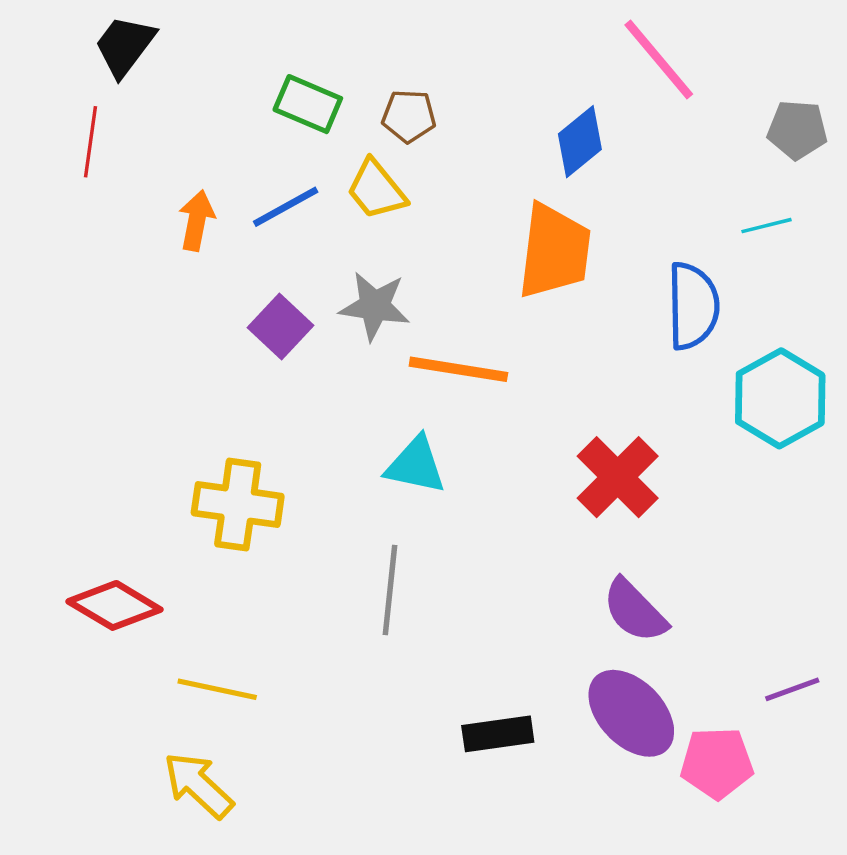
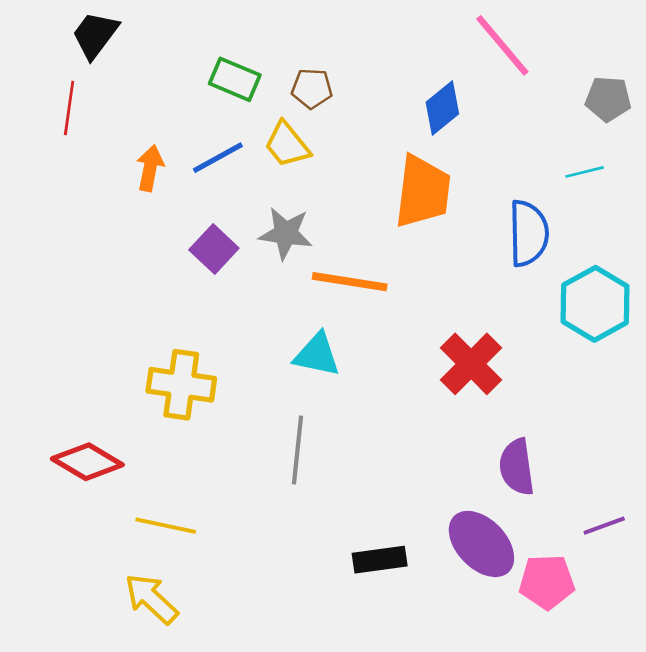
purple semicircle: (635, 611) -> (517, 467), moved, turned 36

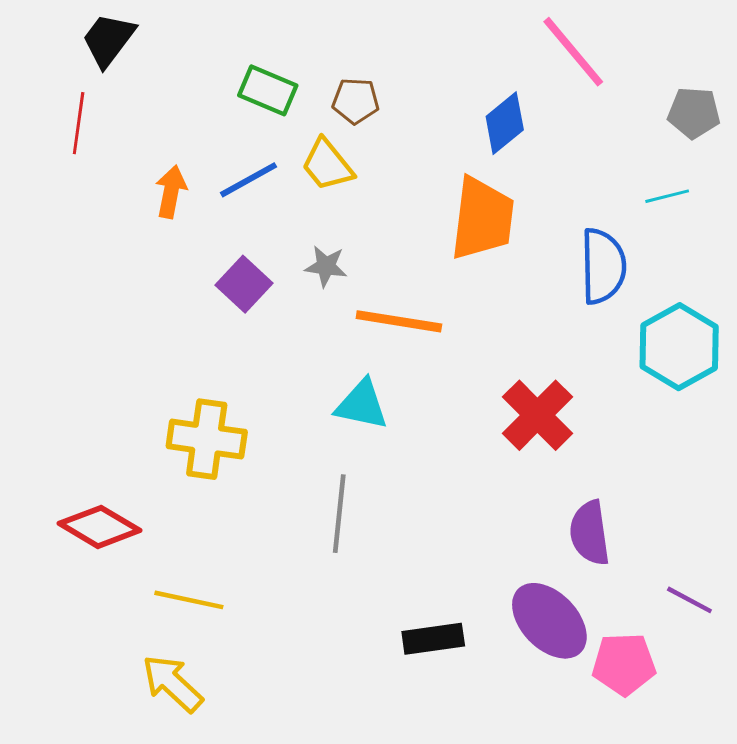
gray star: (286, 233) -> (326, 266), size x0.7
purple line: (604, 526) -> (689, 600), turned 48

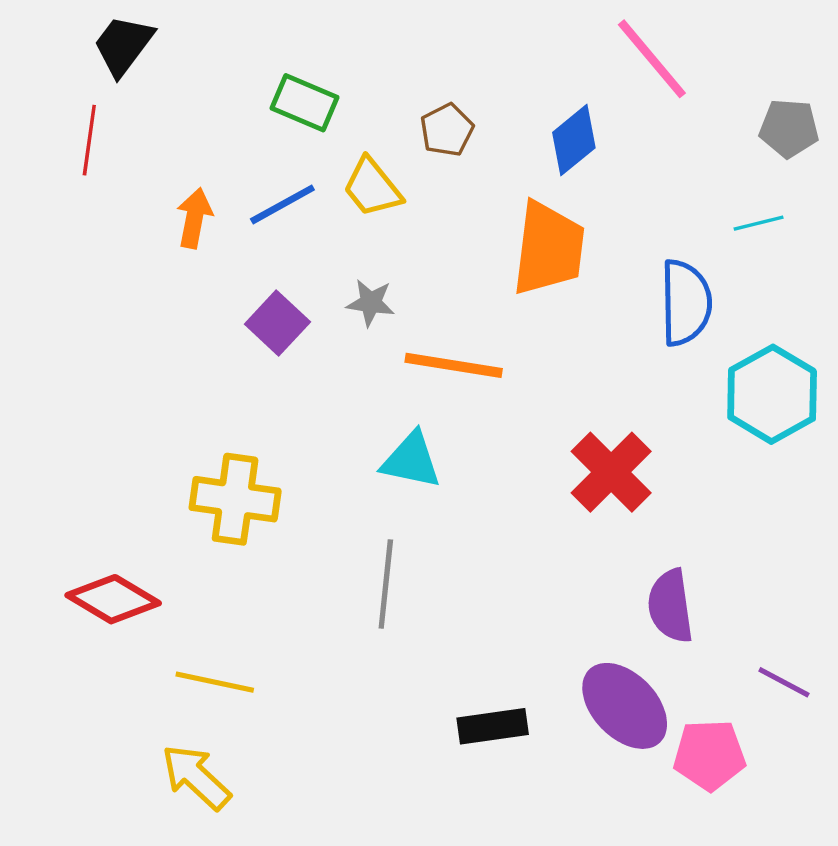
brown pentagon: (356, 101) -> (447, 130), moved, turned -30

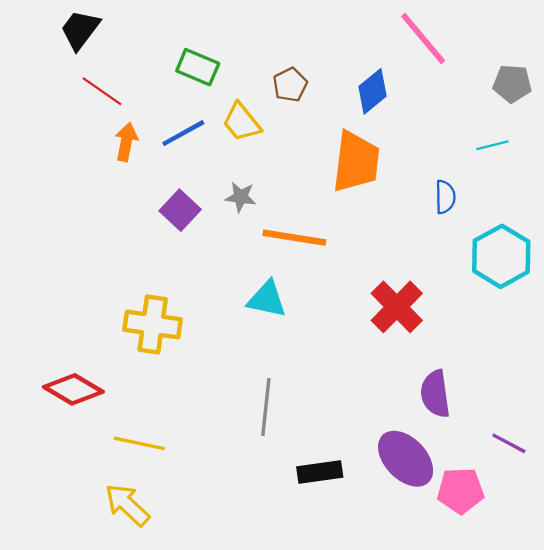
red line: (89, 140) -> (102, 91), moved, turned -63
blue semicircle: (686, 303) -> (445, 197), size x0.6
gray line: (386, 584) -> (266, 407), moved

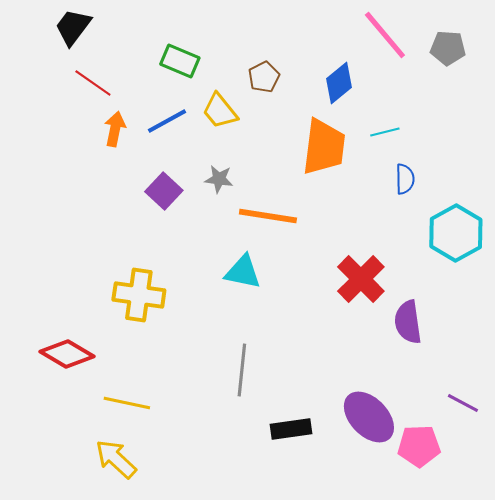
gray pentagon: (512, 84) -> (448, 48), moved
cyan line: (492, 145) -> (385, 132), moved
purple semicircle: (435, 394) -> (408, 322), moved

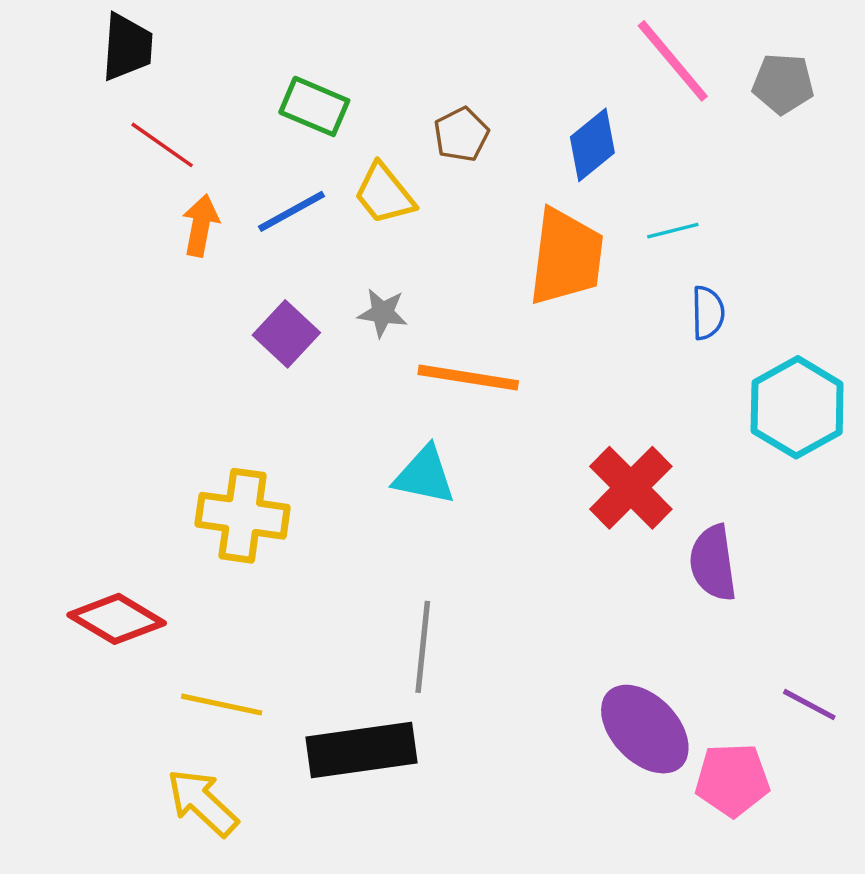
black trapezoid: (73, 27) -> (127, 47), turned 147
black rectangle: (291, 429) -> (362, 750), moved, size x1.5

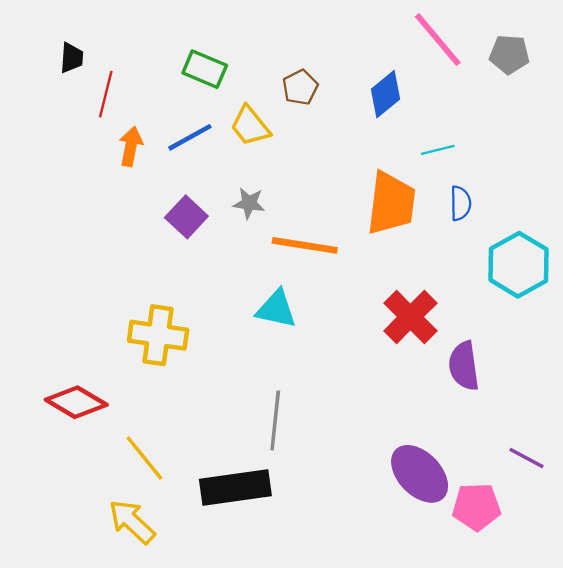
black trapezoid: (127, 47) -> (72, 58), moved, size x0.7
red line: (162, 145) -> (106, 94), turned 69
orange trapezoid: (566, 257) -> (391, 203), moved
yellow line: (222, 705) -> (144, 458), turned 39

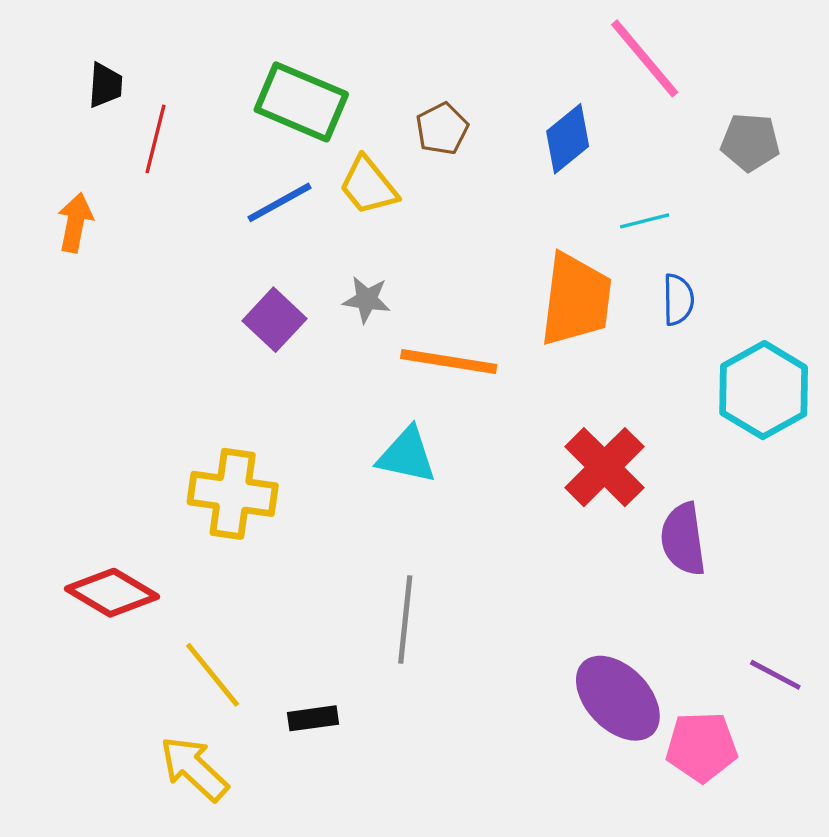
gray pentagon: (509, 54) -> (750, 142), moved
green rectangle: (205, 69) -> (301, 102), size x1.4
orange arrow: (131, 146) -> (75, 223), moved
black rectangle: (235, 488) -> (313, 718), moved, size x0.5

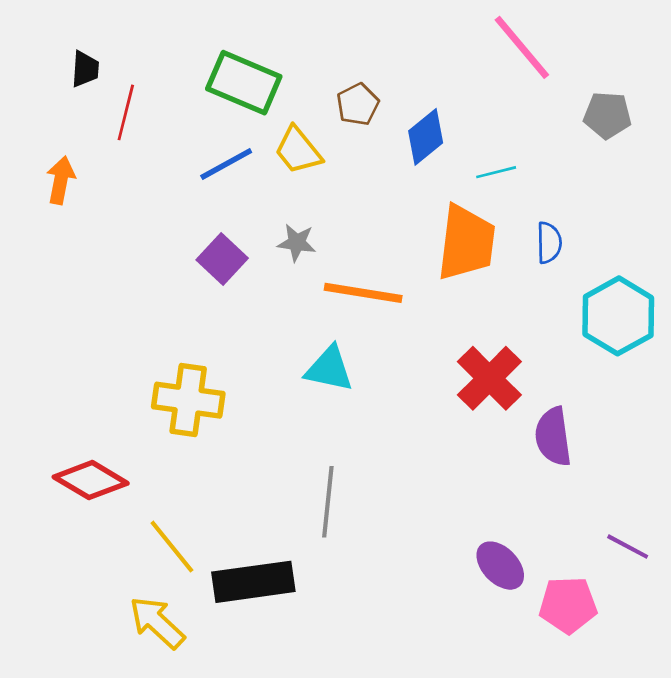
blue diamond: (568, 139) -> (426, 137), moved
cyan line: (645, 221) -> (496, 172), moved
purple ellipse: (618, 698) -> (500, 566), size x0.7
black rectangle: (313, 718) -> (253, 582), size x2.0

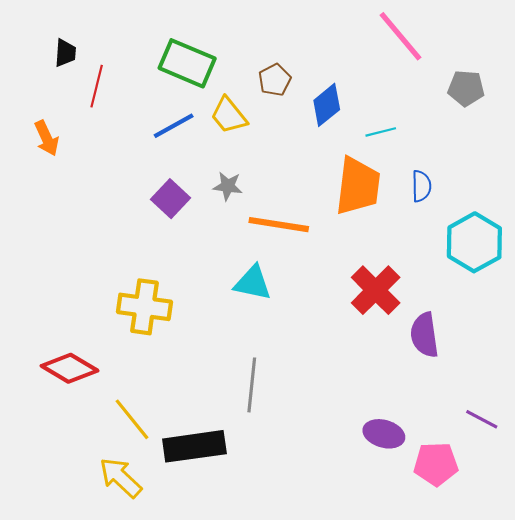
orange arrow: (61, 180) -> (47, 138), turned 144
purple ellipse: (500, 566) -> (384, 434), turned -30

